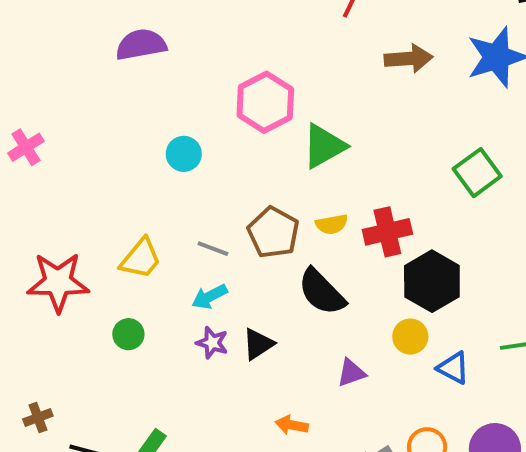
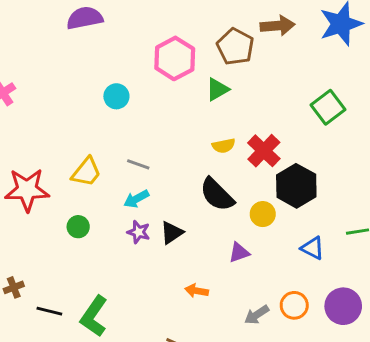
green triangle: (324, 146) -> (217, 89), size x0.7
red cross: (387, 232) -> (264, 151), turned -32
brown pentagon: (273, 233) -> (235, 47), moved
yellow circle: (410, 337) -> (263, 214), moved

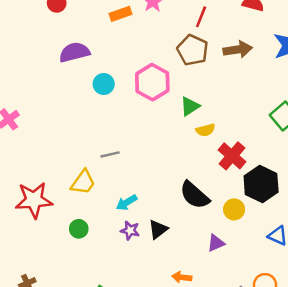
brown pentagon: (235, 47) -> (193, 50), moved
cyan circle: (116, 96) -> (104, 84), moved
yellow semicircle: (224, 146) -> (205, 130), moved
gray line: (138, 164) -> (110, 154), moved, turned -30

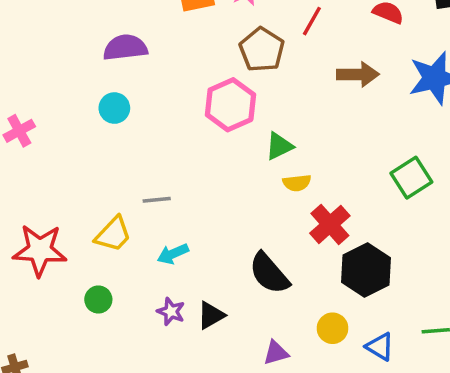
brown pentagon: (193, 50) -> (262, 50), moved
cyan circle: (104, 84) -> (114, 108), moved
cyan arrow: (127, 203) -> (173, 254), moved
yellow circle: (234, 209) -> (333, 328), moved
purple triangle: (216, 243) -> (276, 353), moved

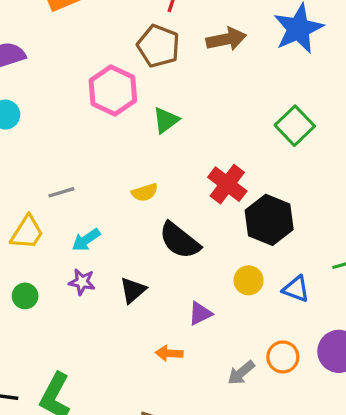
brown pentagon: (262, 50) -> (158, 46), moved
yellow semicircle: (297, 183) -> (145, 192), moved
purple star: (171, 311) -> (82, 282), moved

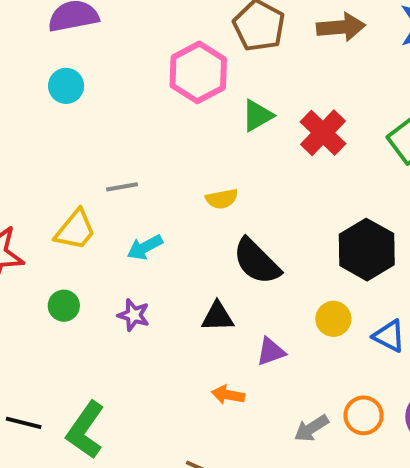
red cross: (227, 184) -> (323, 133), moved
purple star: (82, 282) -> (134, 315), moved
black triangle: (133, 290) -> (218, 317), moved, turned 32

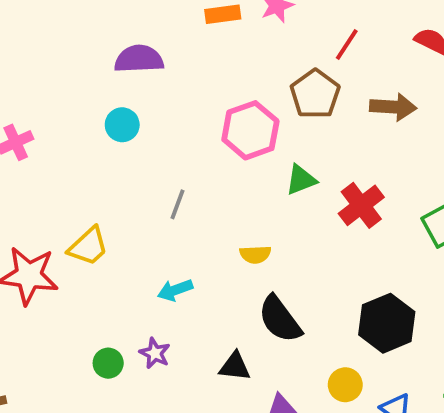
gray line: (122, 187) -> (177, 204), moved, turned -68
yellow trapezoid: (75, 230) -> (88, 246), moved
green circle: (64, 306) -> (108, 363), moved

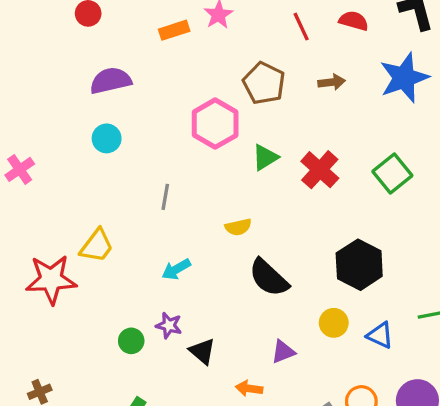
red line: (347, 45) -> (301, 27), moved, turned -48
brown arrow: (393, 107) -> (332, 82), size x0.7
black triangle: (235, 366) -> (202, 351), moved, turned 44

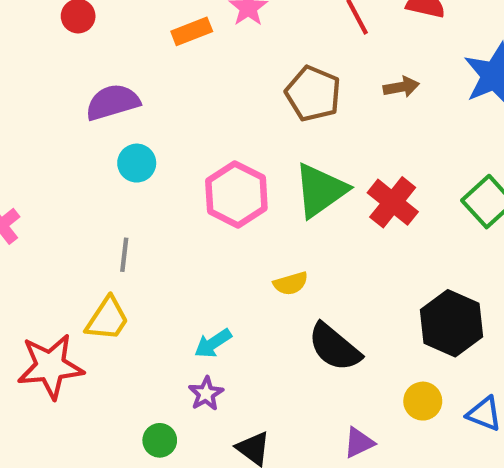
pink hexagon: (215, 124) -> (236, 195), moved
cyan circle: (107, 138) -> (137, 163), moved
green triangle: (265, 157) -> (320, 190), size x1.6
gray line: (165, 197) -> (124, 255), moved
purple star: (169, 325) -> (206, 394), moved, turned 30

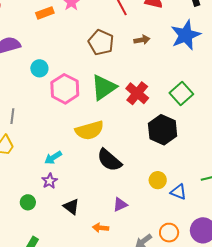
cyan circle: (137, 163) -> (39, 68), moved
yellow semicircle: (291, 283) -> (89, 130), size x1.8
black hexagon: (452, 323) -> (163, 130), moved
yellow circle: (423, 401) -> (158, 180), moved

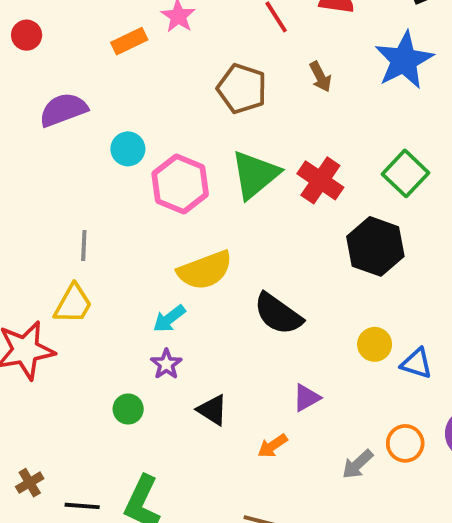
brown arrow: (142, 40) -> (320, 77), turned 77
yellow semicircle: (89, 130) -> (205, 270), moved
orange arrow: (101, 228) -> (273, 446), turned -35

